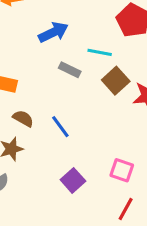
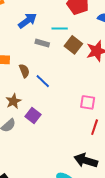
brown semicircle: (23, 118) -> (24, 71), moved, turned 48
purple square: (73, 180) -> (33, 115), moved

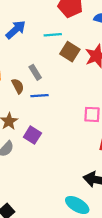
gray rectangle: (42, 43) -> (35, 72), moved, turned 48
blue line: (43, 81) -> (39, 96), turned -42

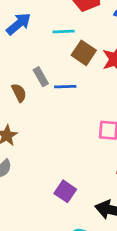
blue line: (39, 96) -> (65, 87), moved
purple square: (32, 135) -> (65, 191), moved

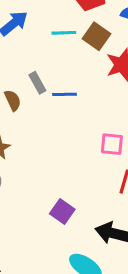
brown square: (84, 53) -> (96, 36), moved

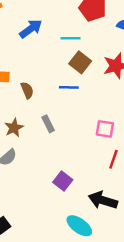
brown square: (96, 36) -> (80, 62), moved
gray rectangle: (37, 83) -> (48, 124), moved

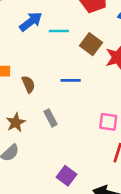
cyan line: (71, 38) -> (59, 31), moved
brown square: (80, 62) -> (91, 44), moved

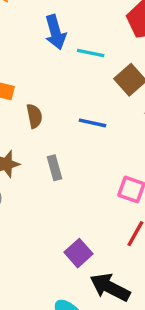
blue arrow: (31, 22) -> (55, 32), turned 100
purple square: (67, 176) -> (78, 253), moved

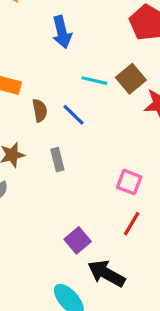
cyan line: (91, 53) -> (94, 81), moved
blue line: (92, 123) -> (74, 115), moved, turned 30

